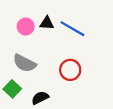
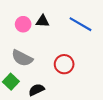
blue line: (72, 29) -> (80, 24), moved

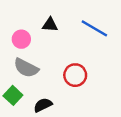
pink circle: (23, 24) -> (21, 39), moved

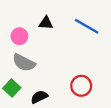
red circle: (75, 75) -> (81, 86), moved

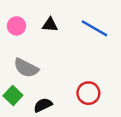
pink circle: (19, 36) -> (16, 26), moved

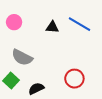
black triangle: (50, 25) -> (52, 27), moved

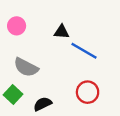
blue line: (79, 24) -> (84, 51), moved

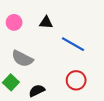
black triangle: (62, 32) -> (46, 22), moved

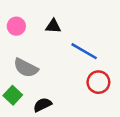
red circle: (76, 80) -> (98, 82), moved

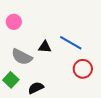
black triangle: (53, 26) -> (45, 47), moved

